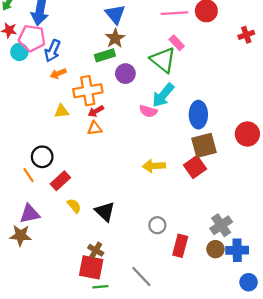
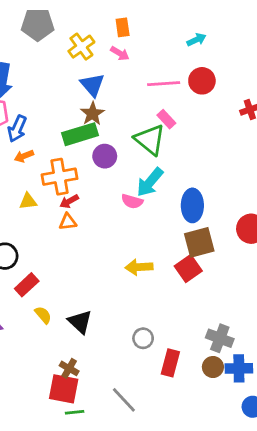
green rectangle: (105, 55) -> (80, 134), size x1.4
gray cross: (221, 225) -> (220, 338), turned -35

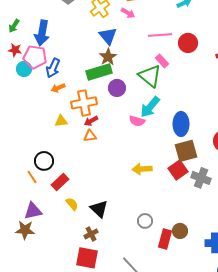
red circle: (202, 81) -> (188, 43), moved
gray cross: (220, 338) -> (201, 178), moved
brown circle: (213, 367) -> (180, 231), moved
brown cross: (69, 368) -> (91, 234), moved, turned 32

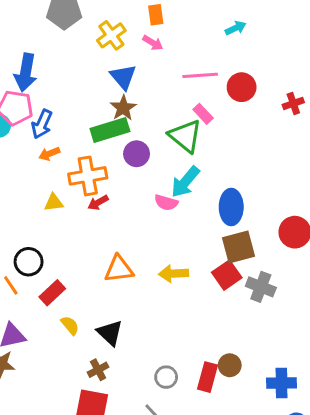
orange triangle: (90, 136) -> (119, 269), moved, size x1.5
gray circle: (145, 221) -> (166, 377), moved

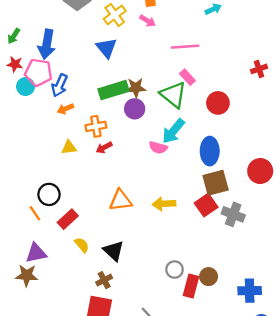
blue triangle: (123, 77) -> (106, 48), moved
red circle: (242, 87) -> (218, 103), moved
brown star: (123, 108) -> (136, 88), moved, turned 30
orange cross: (88, 176) -> (96, 126), size x0.7
gray circle: (166, 377) -> (175, 270), moved

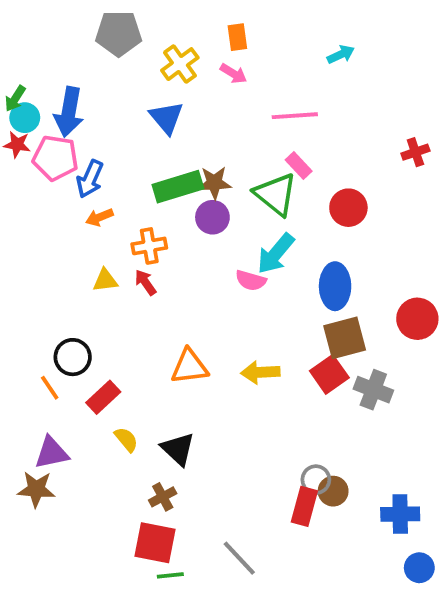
cyan circle: (26, 87) -> (25, 118), moved
red arrow: (104, 148) -> (145, 282), moved, turned 84
gray circle: (175, 270) -> (316, 480), moved

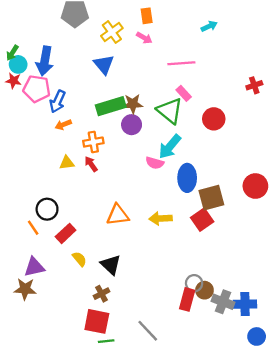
blue ellipse: (335, 286) -> (187, 178), moved
gray cross: (373, 390) -> (223, 302), moved

